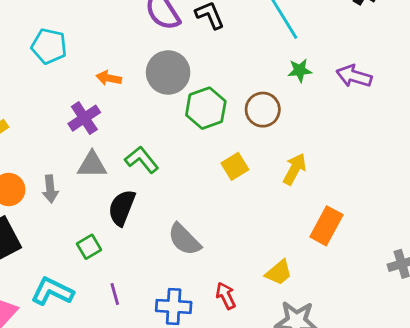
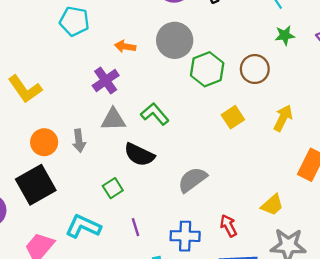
black semicircle: (122, 208) -> (139, 155), turned -84
gray semicircle: (184, 239) -> (192, 180), turned 100

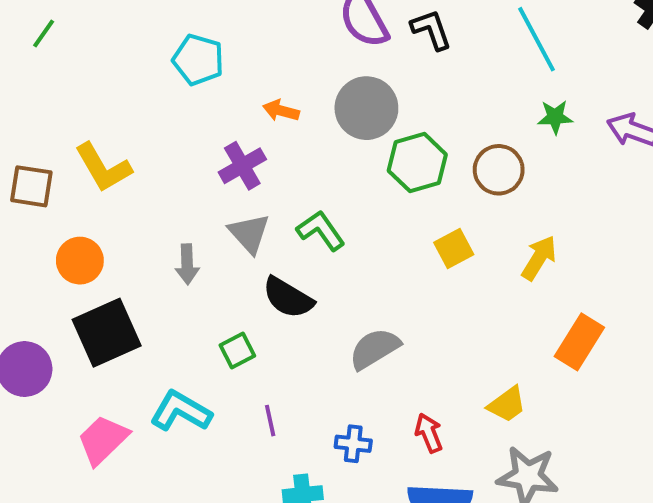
gray triangle: (113, 119) -> (249, 233), turned 44
orange circle: (44, 142) -> (80, 261), moved
blue cross: (185, 236) -> (353, 444), size x0.7

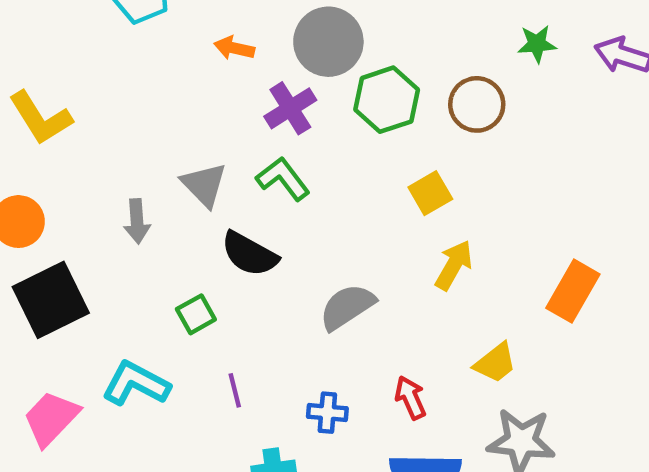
purple cross: (242, 166) -> (290, 108), moved
yellow arrow: (539, 258) -> (454, 265), moved

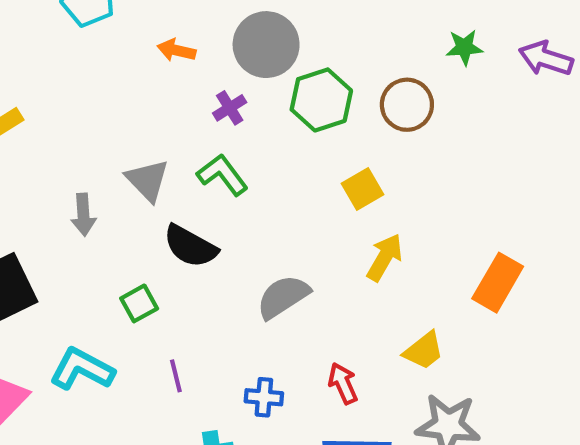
purple cross: (290, 108) -> (230, 108), size x0.7

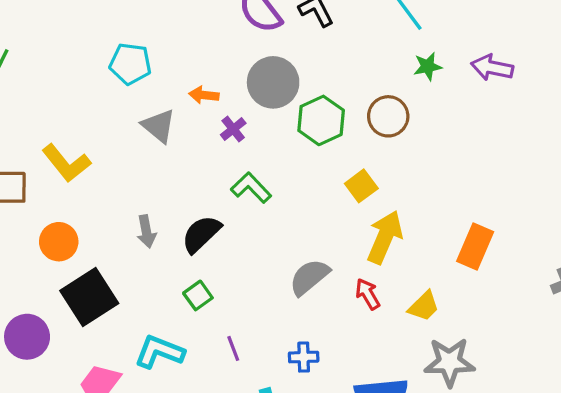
purple cross: (230, 108) -> (233, 129), moved
gray triangle: (147, 180) -> (159, 126), moved
black semicircle: (190, 246) -> (201, 234), moved, turned 114
yellow arrow: (385, 257) -> (385, 237), size x1.4
red arrow: (343, 383) -> (368, 294), moved

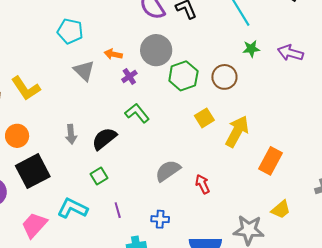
yellow arrow: (385, 237) -> (237, 131), moved
yellow trapezoid: (424, 306) -> (281, 209), moved

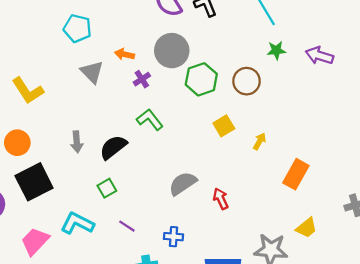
yellow arrow: (237, 131) -> (260, 141), size x0.5
purple line: (118, 210) -> (127, 226), turned -42

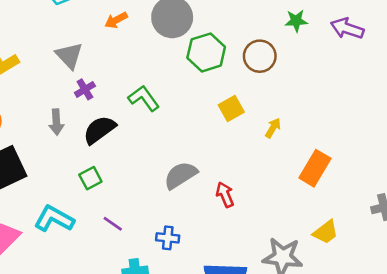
orange arrow: (124, 54) -> (116, 20), turned -42
gray triangle: (92, 72) -> (69, 56), moved
purple cross: (142, 79) -> (85, 89), moved

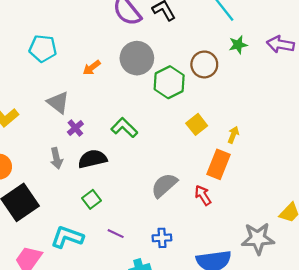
brown circle: (260, 56) -> (204, 64), moved
black semicircle: (99, 130) -> (92, 159), turned 32
orange rectangle: (315, 168) -> (218, 164), moved

